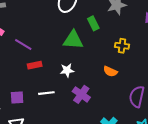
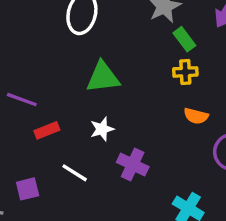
green rectangle: (93, 23) -> (184, 39), moved
orange semicircle: (110, 71) -> (196, 116), moved
white line: (46, 93) -> (75, 173), turned 49

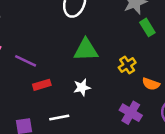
yellow cross: (185, 72) -> (127, 65), moved, turned -36
purple cross: (133, 165) -> (131, 113), moved
white line: (75, 173) -> (59, 117), turned -48

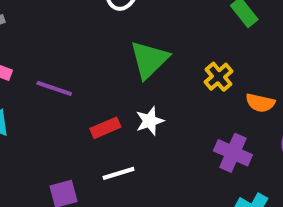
green triangle: (86, 50) -> (149, 60), turned -36
red rectangle: (42, 85) -> (105, 128), moved

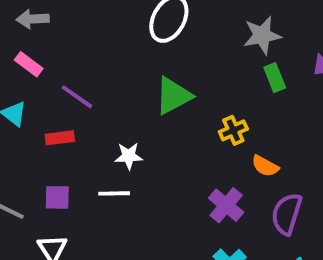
white star: (150, 121) -> (129, 156), moved
red rectangle: (105, 128) -> (60, 138), moved

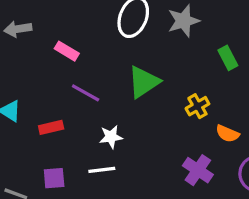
gray star: (262, 35) -> (184, 21), moved
pink rectangle: (29, 64) -> (67, 51), moved
purple line: (77, 97) -> (86, 93), moved

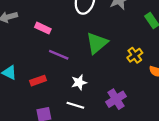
white line: (102, 170) -> (75, 105), turned 30
purple cross: (198, 170) -> (116, 99), moved, turned 30

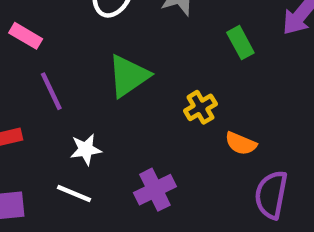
purple line: (59, 55) -> (51, 91), turned 36

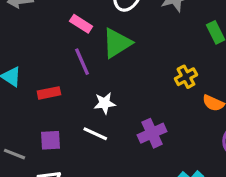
pink rectangle: (26, 36) -> (81, 24), moved
green triangle: (128, 76) -> (117, 43), moved

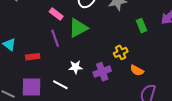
white star: (105, 103) -> (76, 67), moved
purple cross: (152, 133) -> (102, 72), moved
purple square: (51, 140) -> (32, 87), size x1.5

